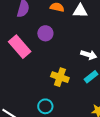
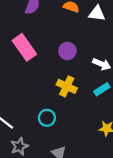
purple circle: (45, 33) -> (67, 51), moved

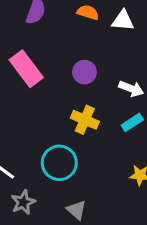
cyan circle: (47, 118) -> (59, 163), size x1.5

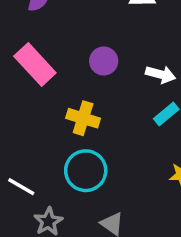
yellow cross: (85, 120) -> (83, 118), moved

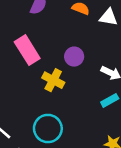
yellow cross: (83, 118) -> (53, 80), moved

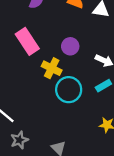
cyan circle: (48, 128) -> (69, 90), moved

